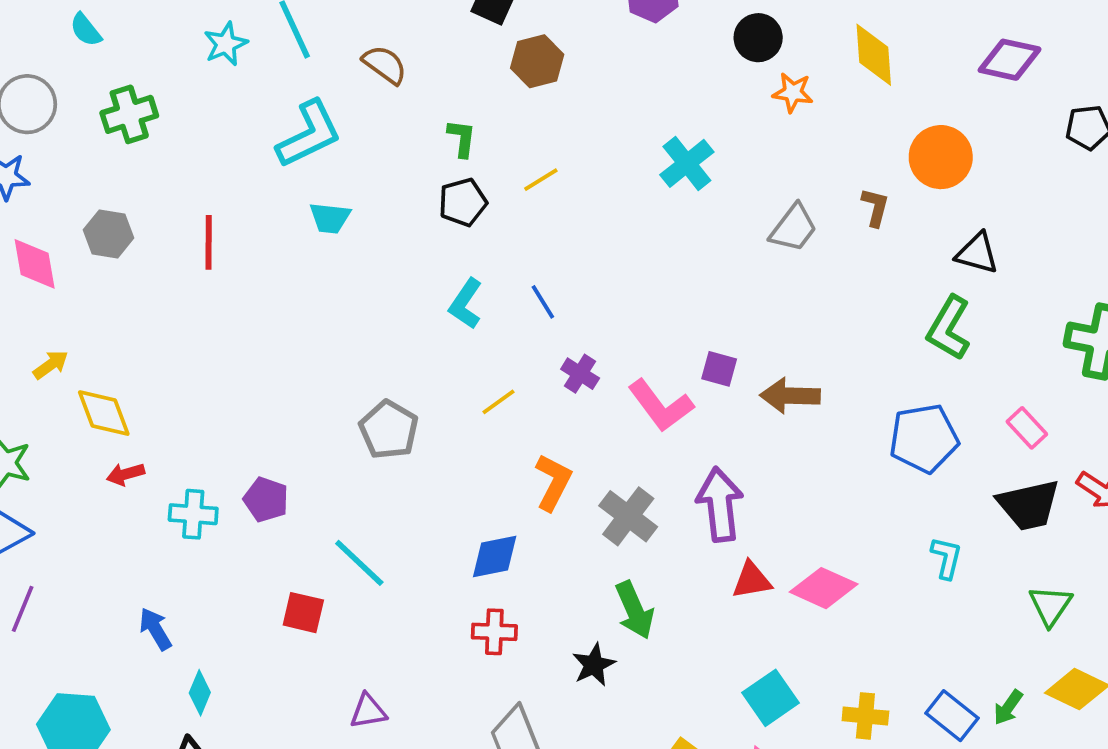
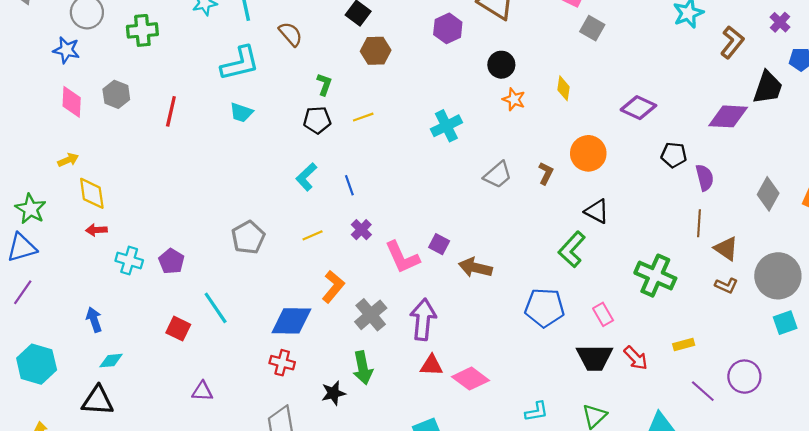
yellow diamond: (874, 55) -> (564, 88), size x0.7
blue diamond: (495, 557) -> (291, 321), size x1.4
cyan L-shape: (946, 558) -> (537, 412), moved, turned 55
cyan diamond: (200, 693) -> (111, 361), turned 50

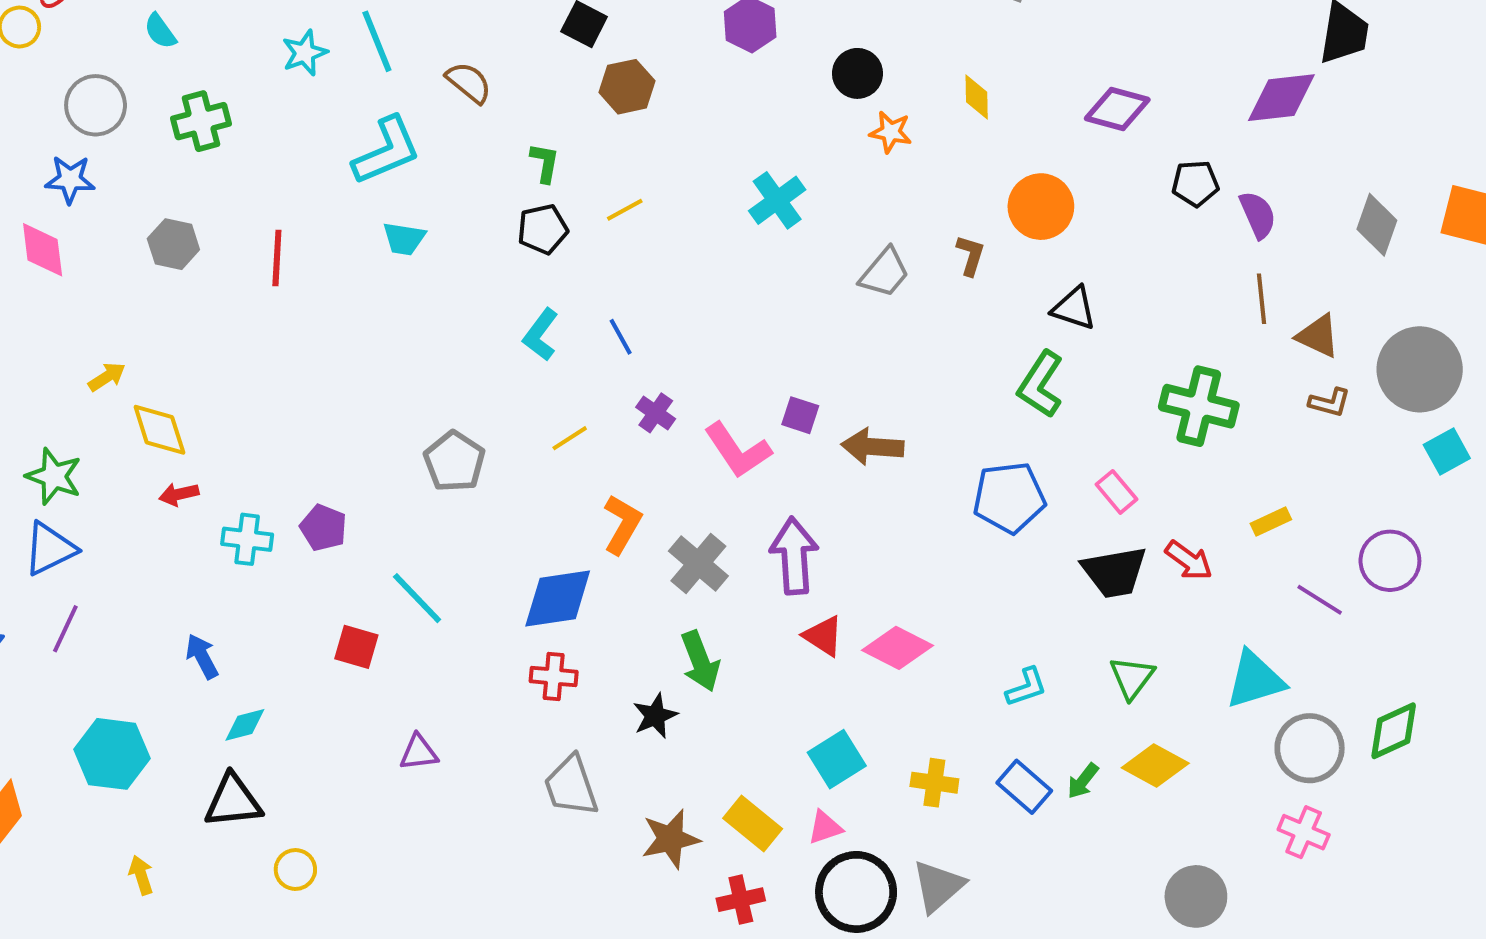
pink diamond: (72, 102) -> (43, 250), moved
red triangle: (432, 365) -> (823, 636), turned 40

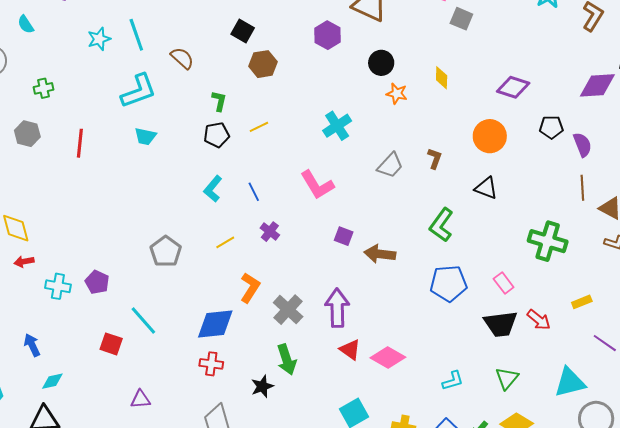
green cross: (201, 121) -> (44, 88), moved, size x0.7
orange circle: (1041, 207) -> (490, 136), moved
green L-shape: (1041, 384) -> (441, 225), moved
pink L-shape: (738, 450) -> (317, 185), moved

